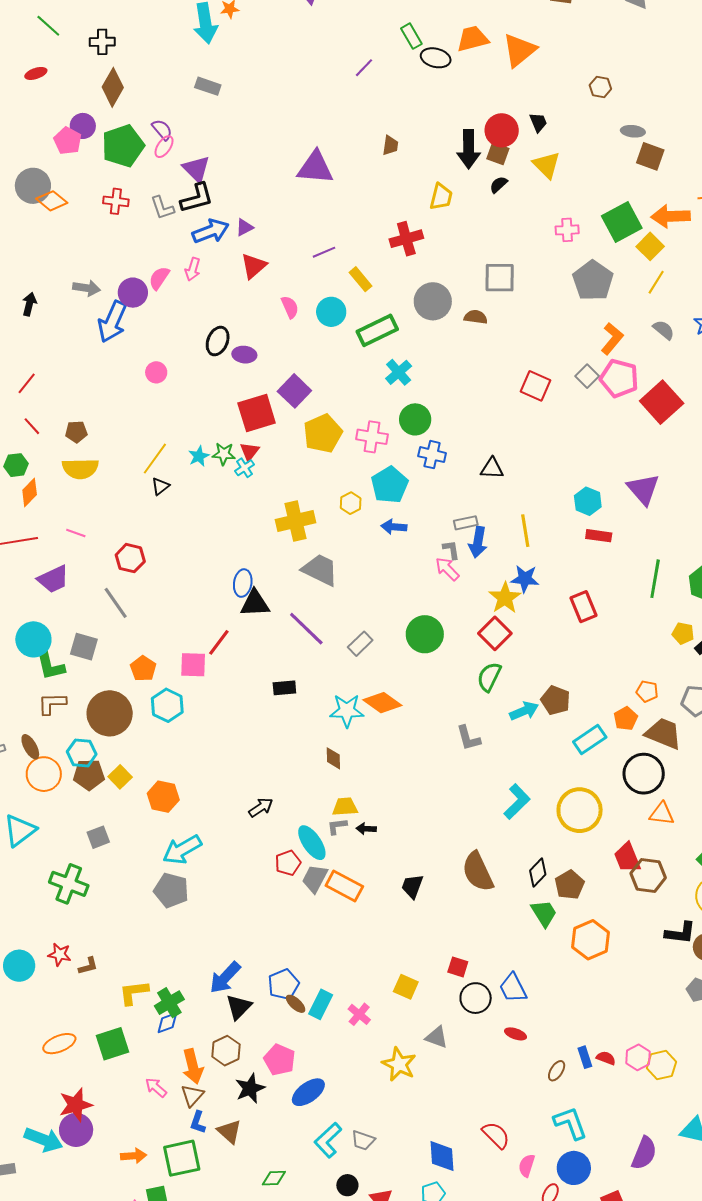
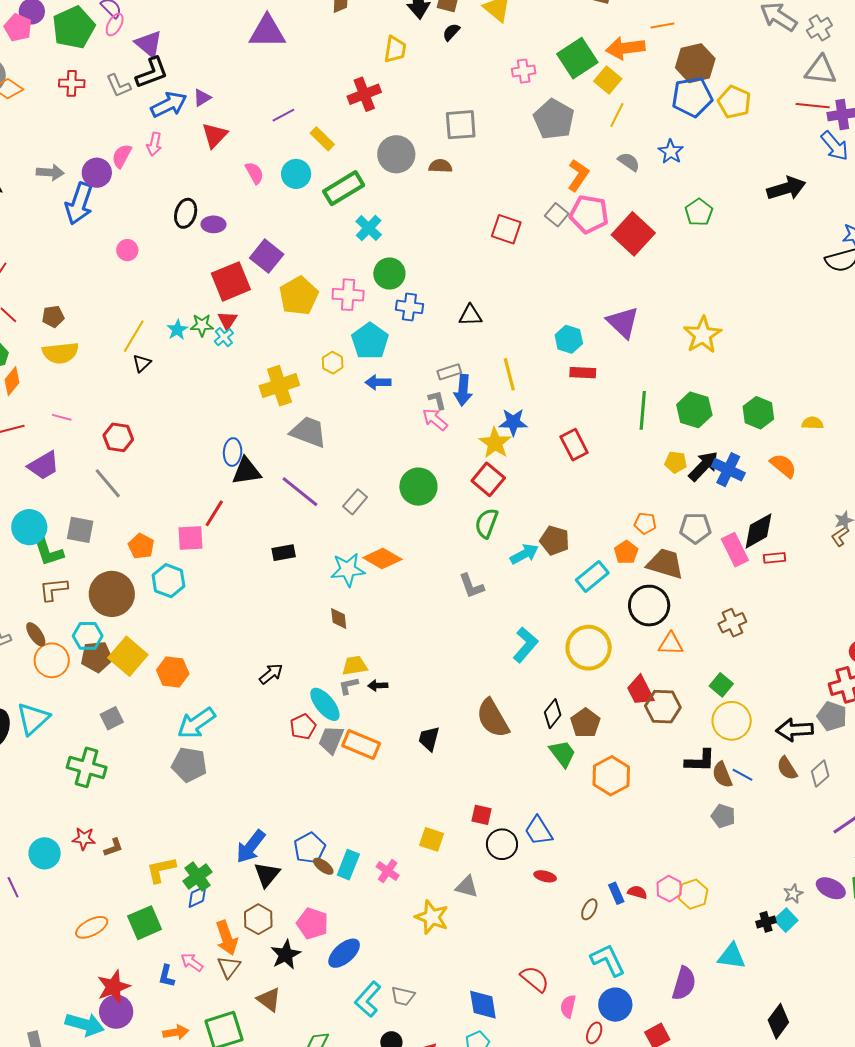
yellow square: (120, 777) -> (128, 656), size x1.6
blue L-shape: (198, 1122) -> (167, 976), moved

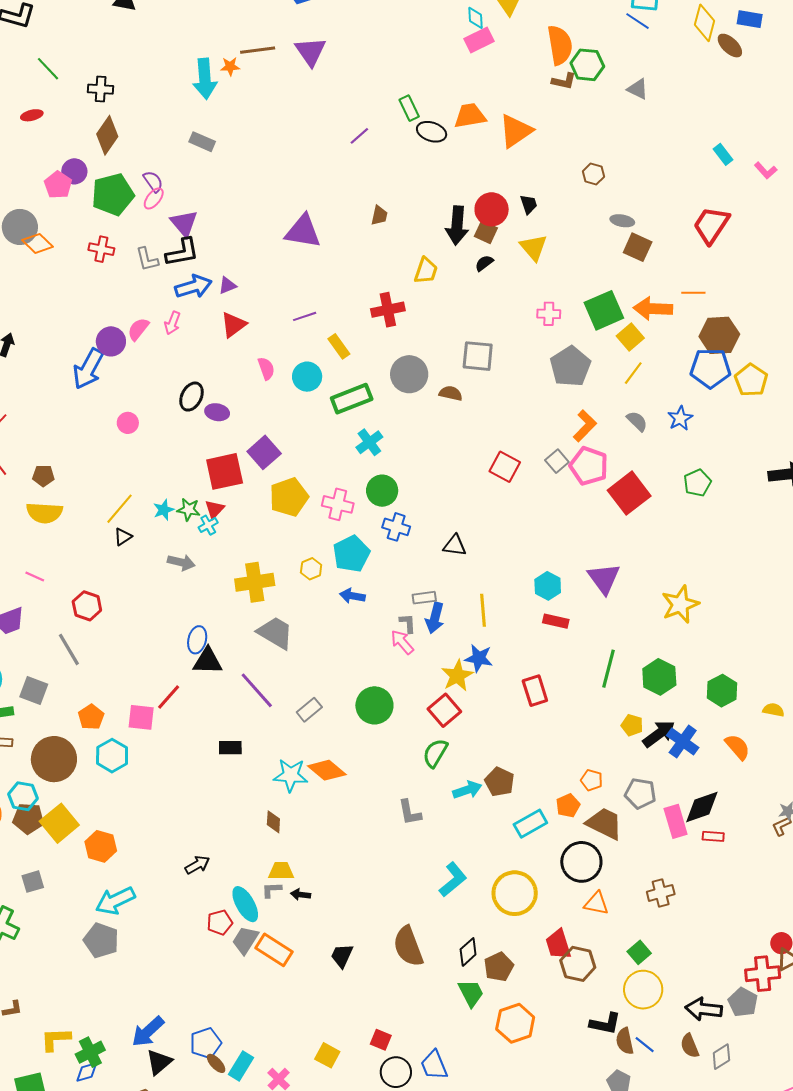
gray arrow: (50, 172) -> (181, 562), moved

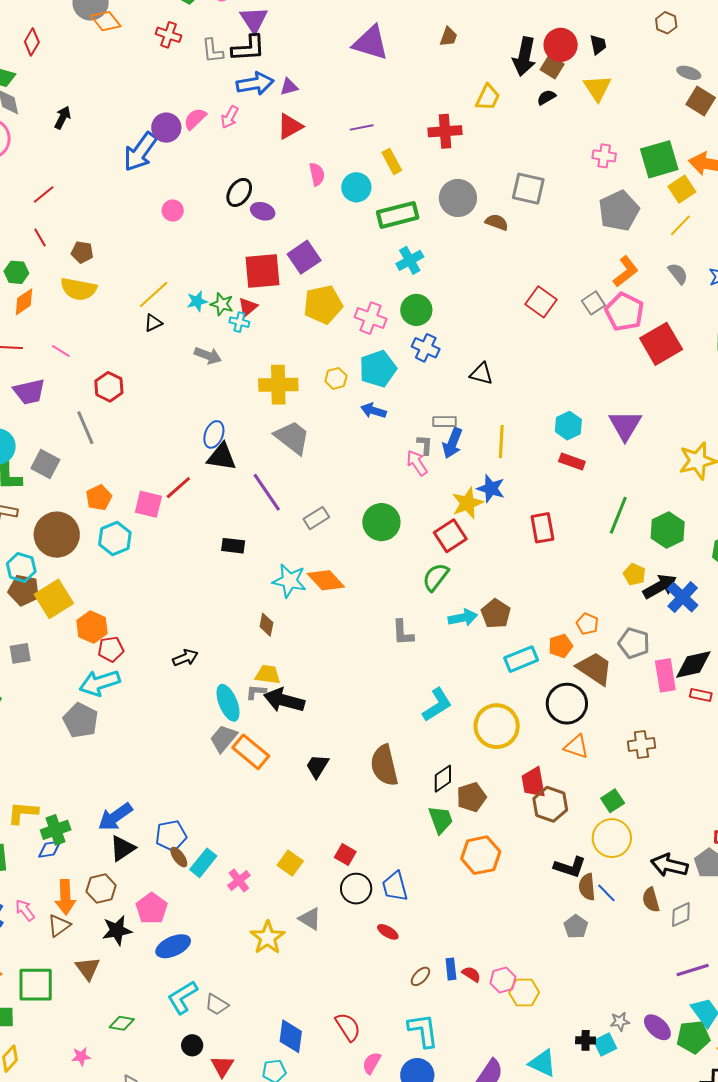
cyan cross: (208, 525) -> (239, 322), turned 36
black arrow: (301, 895) -> (284, 700), size x2.0
red pentagon: (220, 922) -> (111, 649), moved

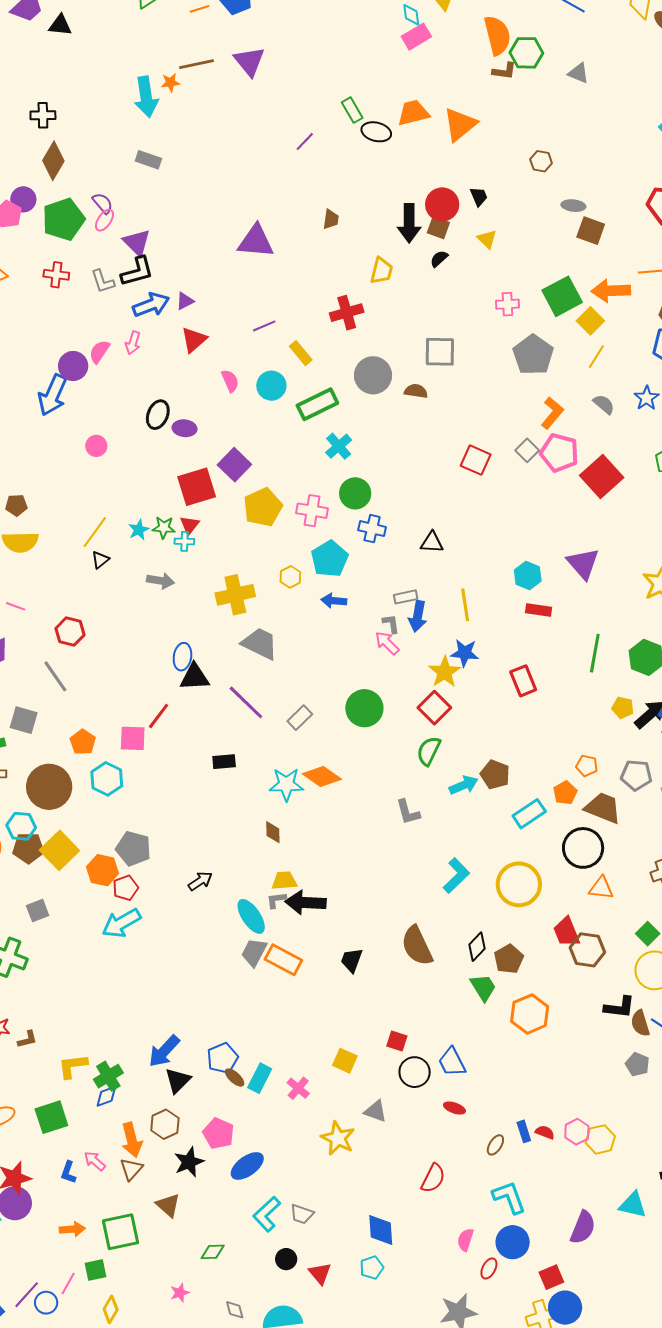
yellow triangle: (597, 88) -> (487, 239), size x0.7
gray pentagon: (81, 720) -> (133, 848), moved
red semicircle: (348, 1027) -> (433, 1178), moved, turned 72

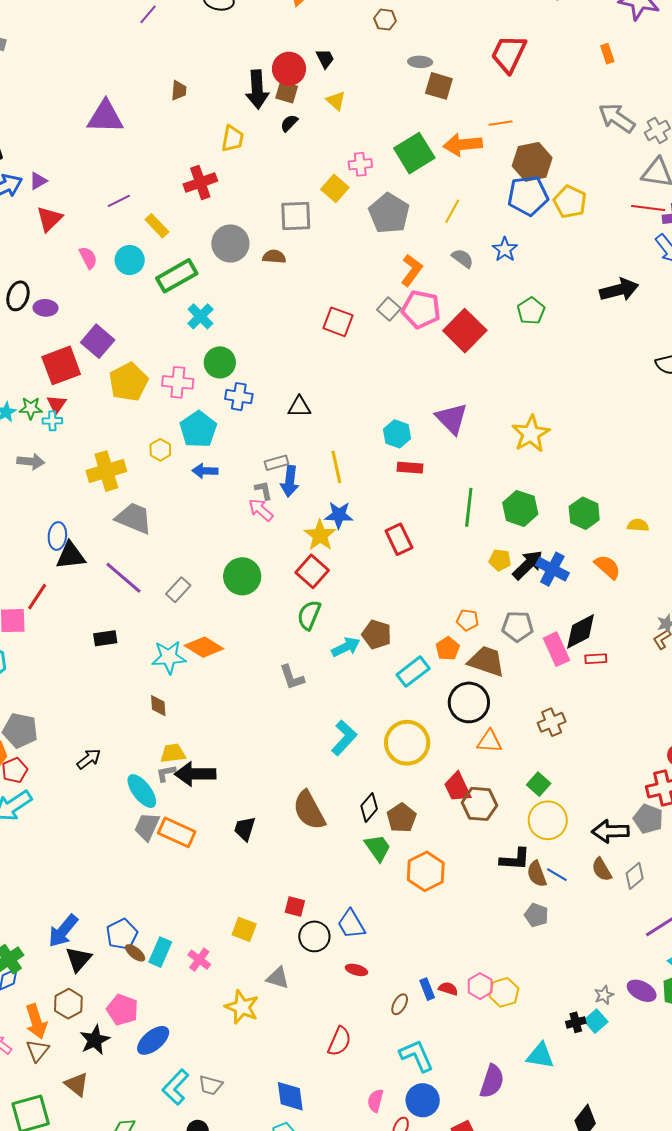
yellow square: (590, 321) -> (335, 188), moved

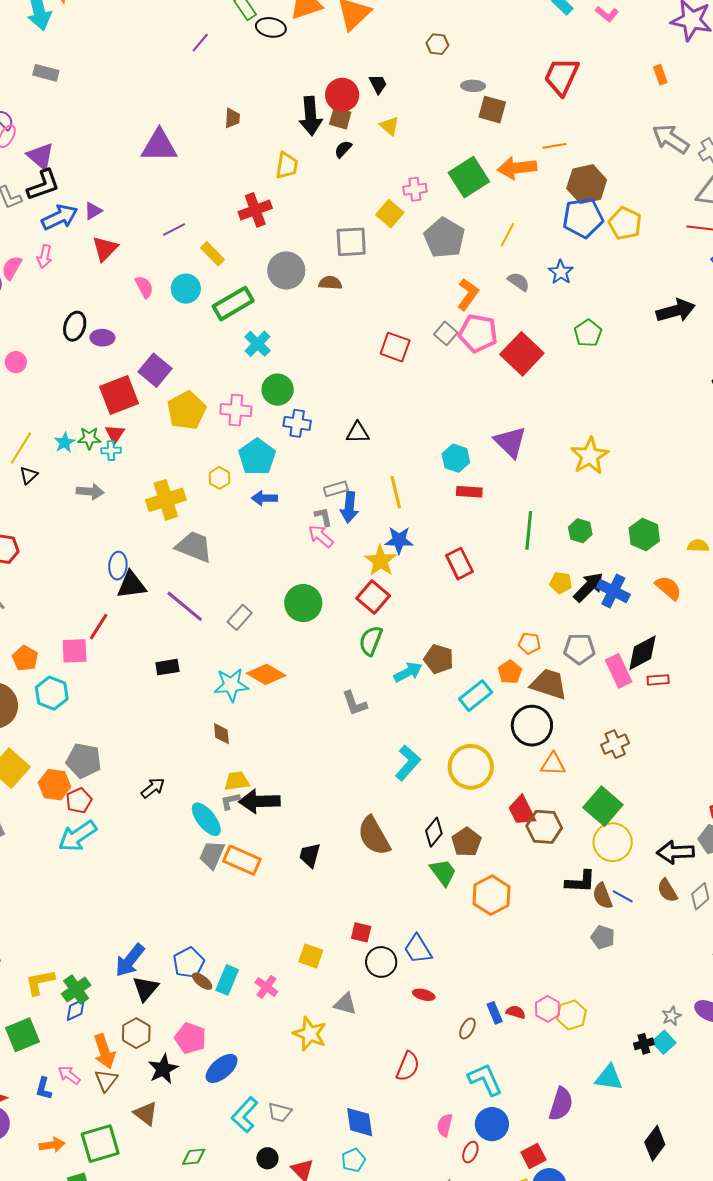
green hexagon: (520, 508) -> (580, 531), size x0.7
green square: (539, 784) -> (603, 806), size x1.6

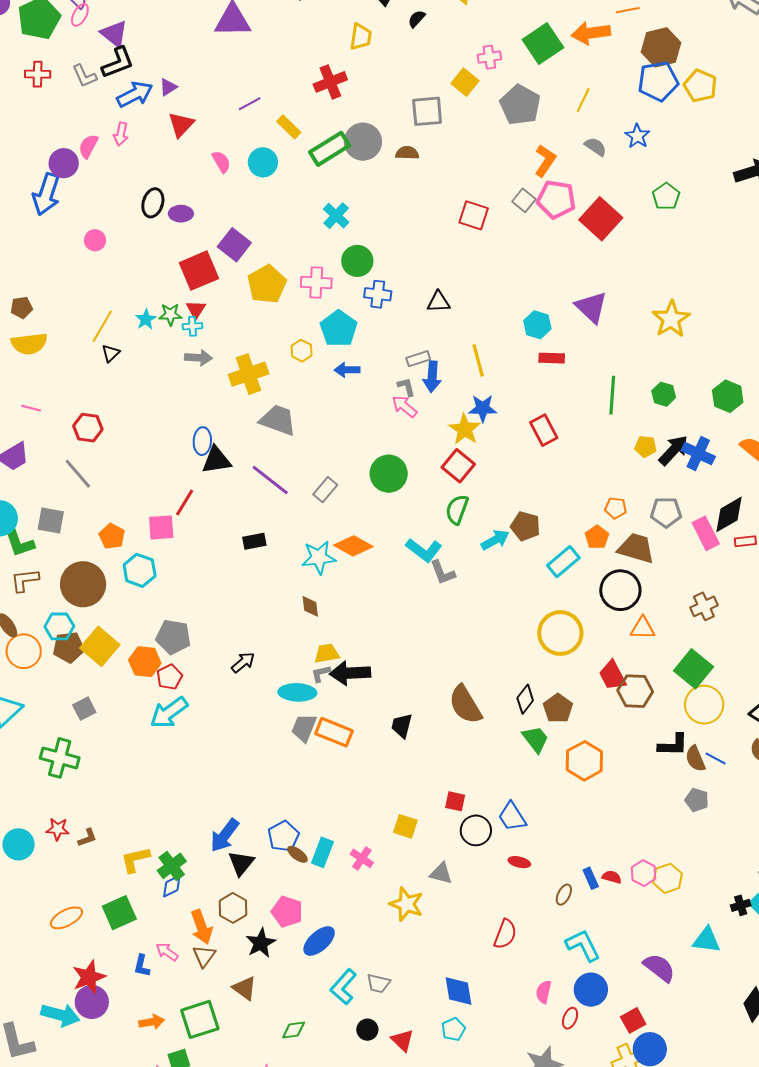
green rectangle: (233, 304) -> (330, 149), moved
gray arrow: (90, 492) -> (198, 358), moved
cyan L-shape: (408, 763) -> (424, 550), moved, turned 87
cyan ellipse: (206, 819) -> (297, 692), turned -48
purple semicircle: (561, 1104) -> (659, 968), turned -68

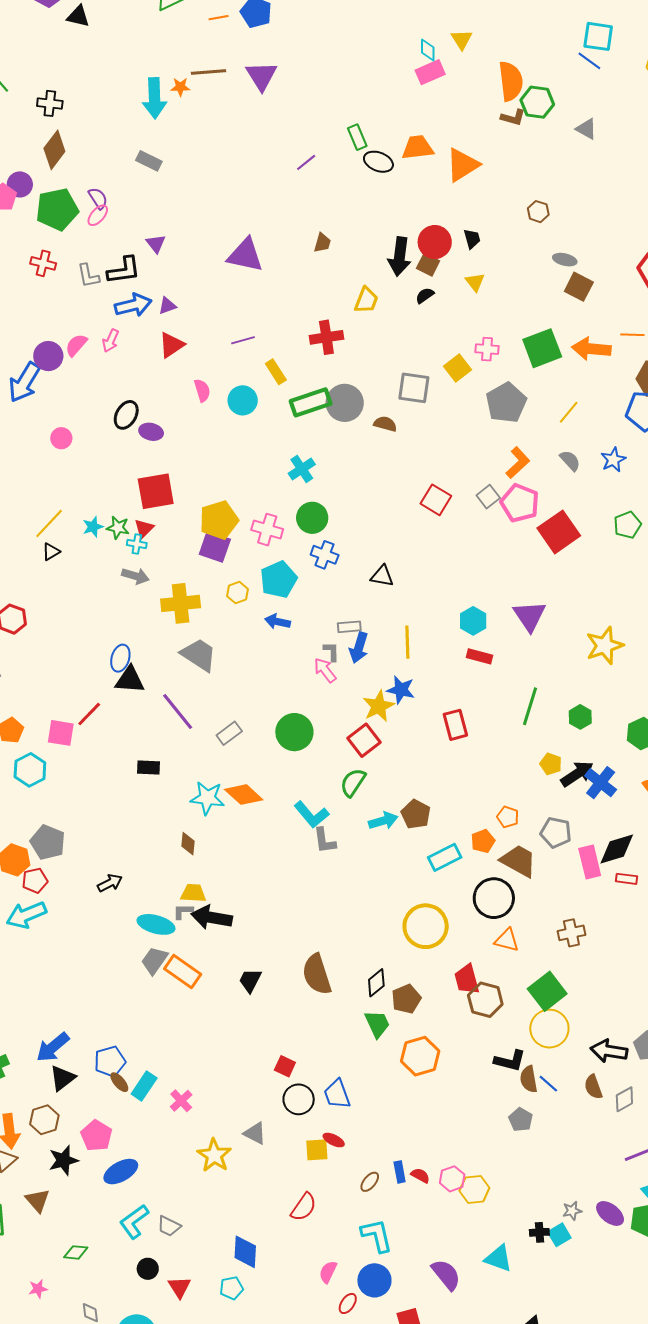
purple triangle: (114, 34) -> (156, 244), moved, size x0.7
purple square: (234, 245) -> (215, 547), moved, turned -32
yellow square: (405, 826) -> (317, 1150), moved, turned -35

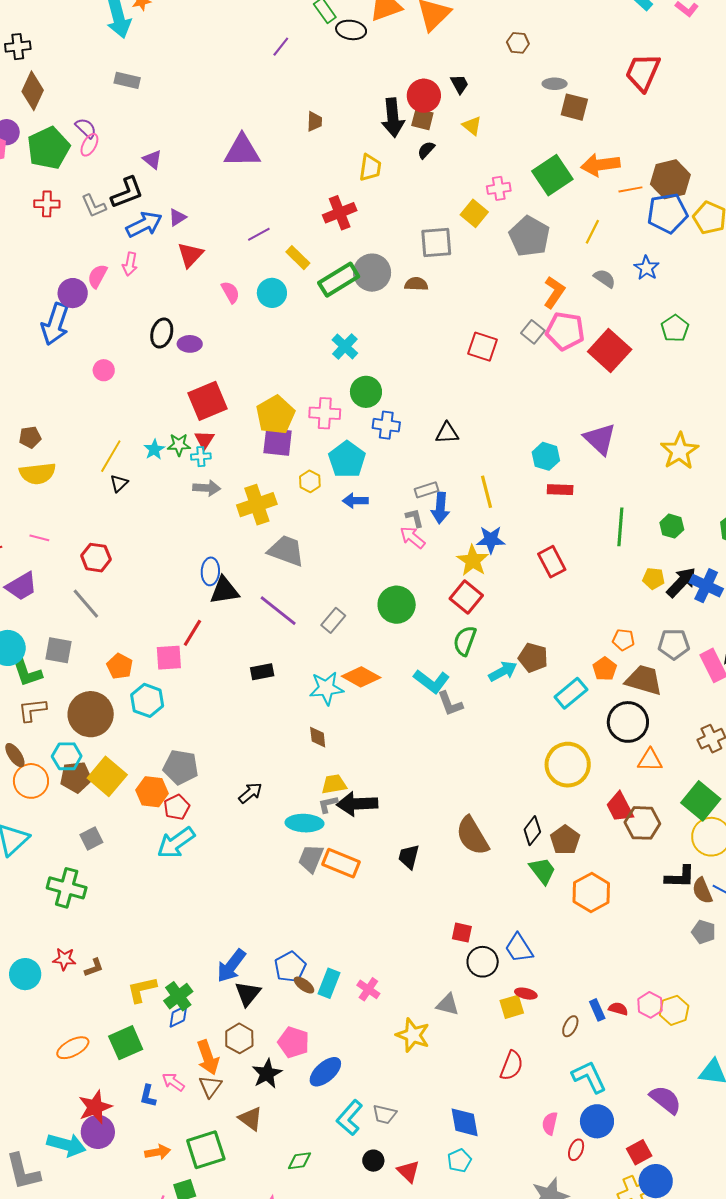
orange line: (632, 335) -> (630, 189), moved

